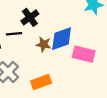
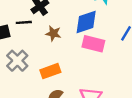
blue diamond: (62, 39) -> (86, 22), moved

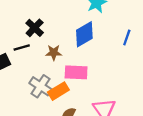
pink rectangle: (93, 44) -> (76, 72), moved
gray cross: (17, 61) -> (41, 86), moved

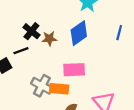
brown star: (54, 53) -> (49, 39), moved
orange rectangle: (58, 91) -> (59, 89), turned 42

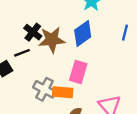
brown star: (49, 39) -> (52, 40), size x1.6
pink rectangle: (74, 70) -> (78, 72), turned -70

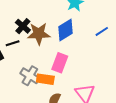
blue line: (125, 33) -> (102, 31), turned 40

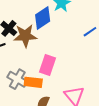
blue diamond: (65, 30) -> (43, 18), moved

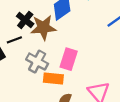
gray cross: (17, 79) -> (37, 62), moved

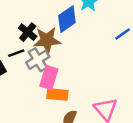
pink rectangle: (69, 59) -> (49, 77), moved
gray cross: (37, 62) -> (38, 60), moved, turned 30

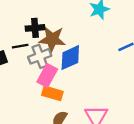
blue diamond: (67, 19) -> (70, 58), moved
black cross: (28, 32) -> (35, 28), turned 36

